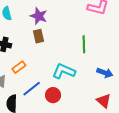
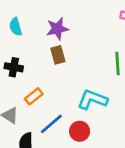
purple star: (39, 16) -> (57, 29), turned -30

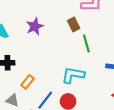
brown rectangle: (58, 55) -> (74, 25), moved

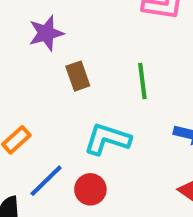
brown rectangle: (74, 25) -> (78, 76), moved

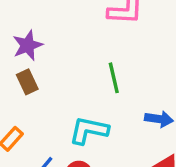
brown rectangle: (78, 76) -> (27, 82), moved

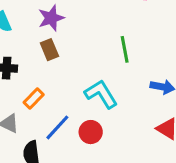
cyan L-shape: (89, 130) -> (101, 94), turned 44

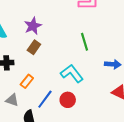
brown rectangle: (49, 50) -> (34, 47), turned 64

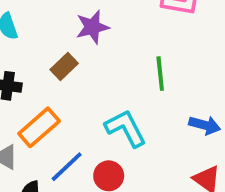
purple star: (33, 26) -> (92, 27), moved
orange rectangle: (27, 81) -> (39, 127), size x1.5

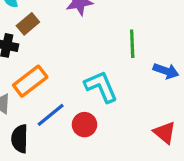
brown rectangle: (64, 67) -> (28, 24), moved
blue arrow: (205, 125) -> (166, 71), moved

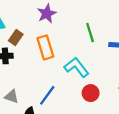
orange rectangle: (30, 81) -> (45, 47), moved, turned -55
red circle: (85, 125) -> (91, 93), moved

